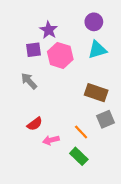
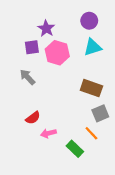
orange line: (81, 132) -> (91, 133), moved

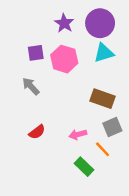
purple circle: (89, 21) -> (100, 23), size x1.5
purple star: (46, 28) -> (64, 23), moved
pink arrow: (48, 133) -> (78, 134), moved

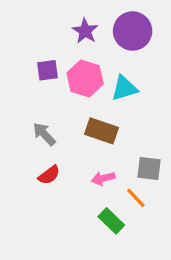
cyan triangle: (104, 53) -> (124, 88), moved
gray arrow: (31, 86) -> (44, 134), moved
brown rectangle: (103, 99) -> (101, 131), moved
gray square: (112, 127) -> (149, 168), turned 30

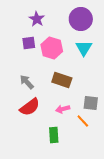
purple star: (85, 31) -> (37, 19), moved
cyan triangle: (124, 88) -> (84, 48), moved, turned -42
red semicircle: (49, 175) -> (30, 107), size x1.5
green rectangle: (111, 221) -> (54, 135), moved, turned 42

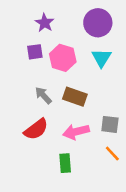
gray arrow: (27, 82) -> (43, 95), moved
pink arrow: (63, 109) -> (76, 132), size x1.5
orange line: (83, 121) -> (112, 153), moved

